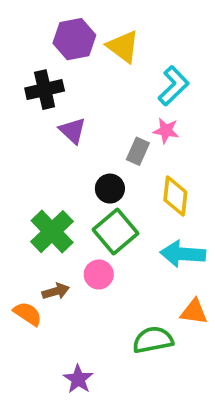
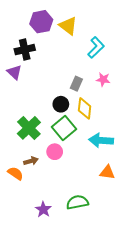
purple triangle: (73, 131) -> (14, 72), moved
pink star: (166, 131) -> (103, 79), moved
yellow diamond: (175, 196) -> (85, 108), moved
green semicircle: (153, 340) -> (77, 202), moved

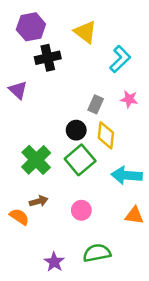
purple hexagon: (41, 22) -> (31, 27), moved
black cross: (25, 50) -> (48, 58), moved
pink circle: (55, 152) -> (81, 210), moved

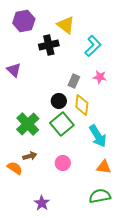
black cross: (48, 58) -> (49, 45), moved
cyan arrow: (127, 175) -> (98, 136), turned -125
green semicircle: (97, 253) -> (100, 196), moved

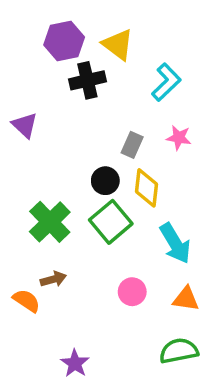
purple hexagon: (24, 21) -> (64, 41), moved
pink circle: (63, 163) -> (132, 292), moved

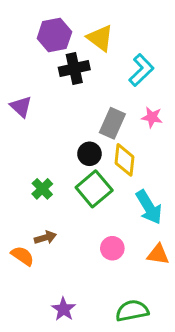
gray rectangle: (132, 145) -> (112, 123), size x1.4
green cross: (50, 222) -> (42, 189), size x0.6
green semicircle: (179, 351) -> (132, 311), moved

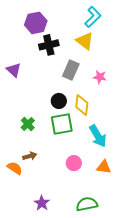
yellow triangle: (100, 38) -> (85, 41), moved
cyan L-shape: (141, 70) -> (93, 17), moved
gray rectangle: (112, 123) -> (71, 70), moved
green square: (94, 189) -> (62, 124), turned 30

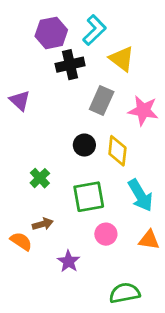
cyan L-shape: (93, 17) -> (94, 30), moved
pink star: (100, 77) -> (143, 111), size x1.5
green square: (62, 124) -> (89, 197), moved
purple star: (42, 203) -> (69, 261), moved

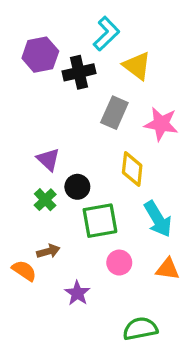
purple hexagon: (51, 33) -> (40, 55), moved
purple triangle: (20, 100) -> (48, 159), moved
black circle: (84, 145) -> (77, 187), moved

